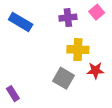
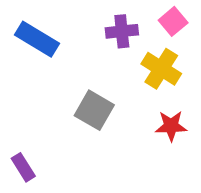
yellow cross: (78, 50) -> (161, 69), moved, turned 30
gray square: (64, 78) -> (94, 110), moved

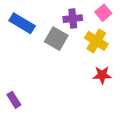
gray square: (94, 110) -> (56, 39), moved

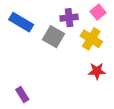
purple rectangle: (14, 100) -> (22, 95), moved

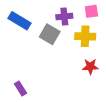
pink square: (98, 12) -> (91, 11), turned 32
yellow cross: (91, 39) -> (85, 36), turned -30

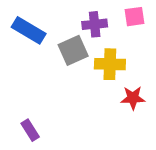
gray square: (50, 34) -> (73, 50), turned 36
yellow cross: (85, 36) -> (110, 64), moved

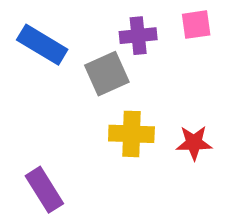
yellow cross: (110, 64) -> (131, 134), moved
purple rectangle: (30, 130) -> (44, 190), size x1.4

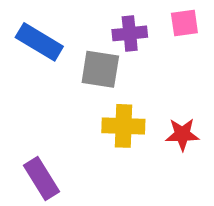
gray square: (107, 74) -> (100, 69), turned 33

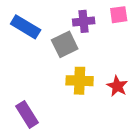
gray square: (100, 69) -> (65, 44), turned -35
red star: (182, 134) -> (117, 86), turned 30

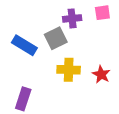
blue rectangle: (26, 27) -> (24, 45), moved
purple rectangle: (27, 114) -> (23, 99), turned 50

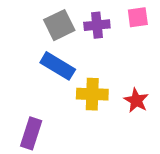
gray square: (56, 38) -> (59, 25), moved
blue rectangle: (24, 45) -> (58, 66), moved

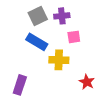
pink square: (138, 17) -> (74, 37), moved
red star: (136, 100) -> (87, 82), moved

